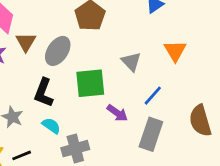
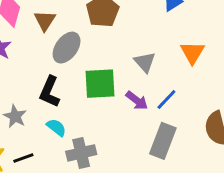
brown triangle: (26, 42) -> (45, 21), moved
purple arrow: (117, 113) -> (137, 101), moved

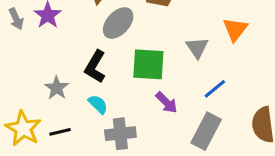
orange triangle: (192, 52) -> (235, 29), moved
purple arrow: (137, 101) -> (166, 103), moved

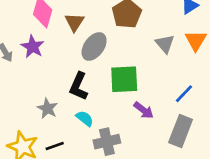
gray triangle: (197, 48) -> (165, 44), moved

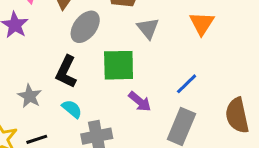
gray triangle: (165, 44) -> (148, 28), moved

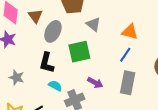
orange triangle: (202, 23) -> (130, 32), moved, turned -36
gray star: (30, 96) -> (17, 77), moved
purple arrow: (140, 101) -> (95, 83), moved

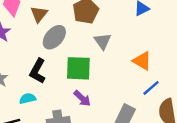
blue line: (125, 55) -> (151, 88), moved
purple arrow: (95, 83) -> (82, 98), moved
cyan semicircle: (55, 86) -> (28, 99), moved, turned -56

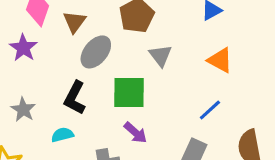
orange triangle: (142, 61) -> (220, 60), moved
blue line: (151, 88) -> (210, 110), moved

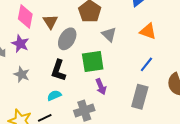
gray star: (23, 110) -> (22, 74), moved
purple arrow: (135, 133) -> (101, 87), turned 35

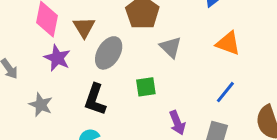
purple star: (20, 44) -> (57, 58), moved
green square: (93, 61) -> (146, 87), size x0.6
purple arrow: (101, 87) -> (177, 123), moved

